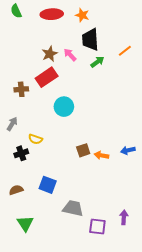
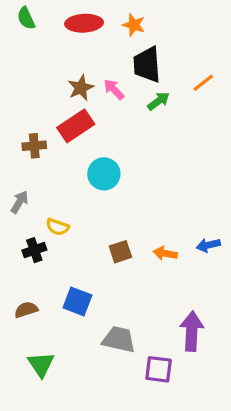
brown square: (83, 150) -> (120, 252), moved
purple arrow: (124, 217) -> (192, 331), moved, size x1.6

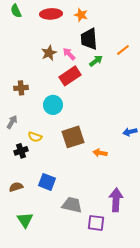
red rectangle: (76, 126) -> (70, 76), moved
cyan circle: (104, 174) -> (53, 105), moved
blue arrow: (208, 245) -> (130, 132), moved
brown square: (120, 252) -> (73, 137), moved, size x1.6

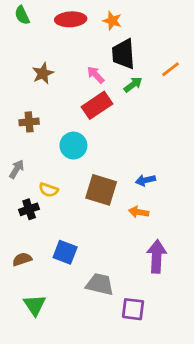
brown star: (49, 53) -> (43, 73), moved
blue arrow: (130, 132) -> (146, 180), moved
brown square: (73, 137) -> (101, 190), turned 35
purple arrow: (116, 200) -> (157, 256), moved

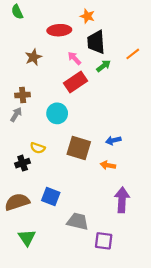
red ellipse: (71, 19) -> (59, 30), moved
gray arrow: (17, 169) -> (16, 114), moved
brown semicircle: (22, 259) -> (17, 202), size x1.6

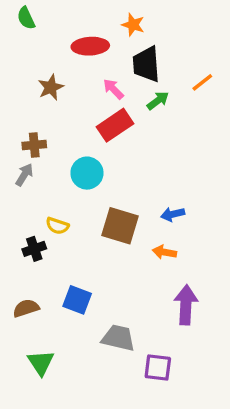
brown semicircle: (17, 202) -> (26, 308), size x0.7

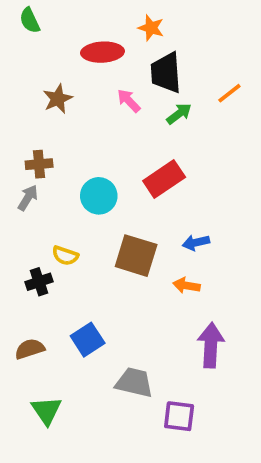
red rectangle: (115, 125) -> (164, 179), moved
blue square: (77, 300) -> (88, 340), turned 36

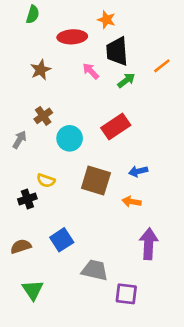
green semicircle: (30, 20) -> (33, 14), moved, turned -138
brown cross: (39, 164) -> (43, 116), moved, turned -30

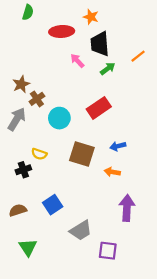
brown star: (41, 70) -> (21, 84), moved
gray arrow: (19, 140) -> (17, 119), size x1.5
gray trapezoid: (95, 270) -> (81, 230), turned 135

